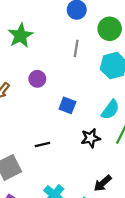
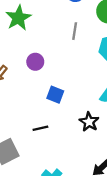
blue square: (67, 105) -> (55, 95), moved
black star: (91, 138) -> (89, 122), turned -30

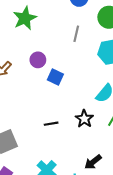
blue square: (55, 95) -> (55, 77), moved
black line: (40, 128) -> (51, 124), moved

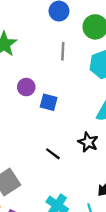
black line: (51, 124) -> (53, 154), turned 56

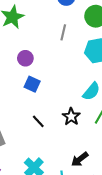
blue square: (49, 102) -> (32, 84), moved

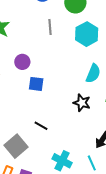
black line: (38, 121) -> (41, 126), moved

